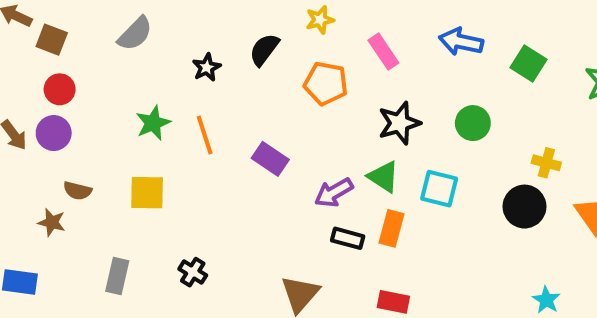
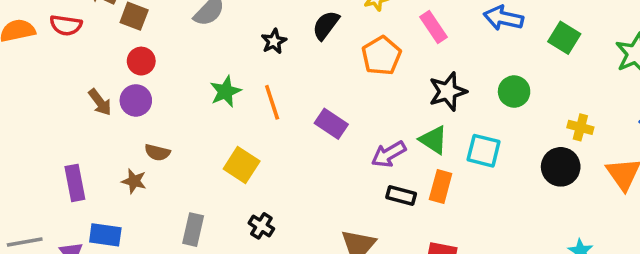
orange pentagon: (326, 83) -> (381, 56), turned 30
yellow square: (147, 193) -> (242, 165), moved, turned 32

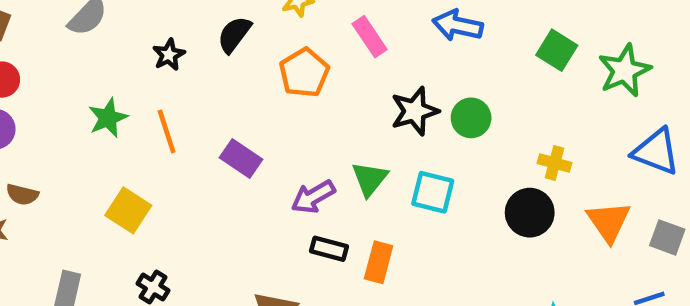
green square: (564, 38) -> (557, 50), moved
black star: (448, 92) -> (415, 111), moved
green triangle: (433, 140) -> (370, 179), turned 36
orange rectangle: (441, 187) -> (379, 262), moved

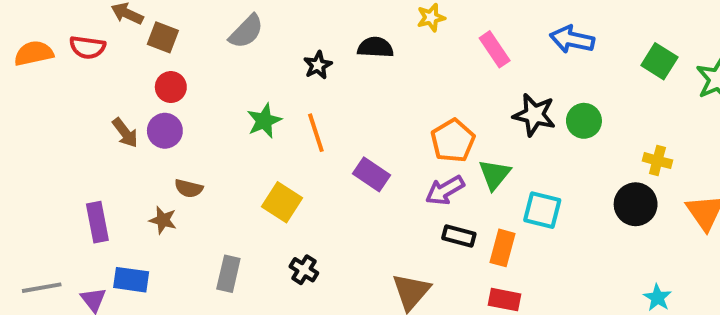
black semicircle: (234, 34) -> (375, 47), turned 56
orange pentagon: (304, 73) -> (453, 141), moved
black star: (415, 111) -> (534, 115), turned 30
purple rectangle: (241, 158) -> (371, 174), moved
cyan square: (433, 192) -> (542, 210), moved

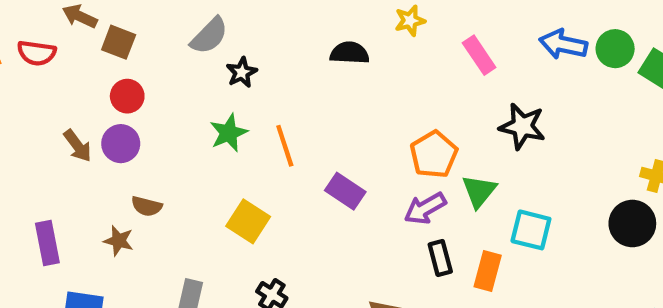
black star: (318, 65) -> (242, 72), moved
green circle: (584, 121) -> (615, 49), moved
black rectangle: (459, 236) -> (440, 258), turned 60

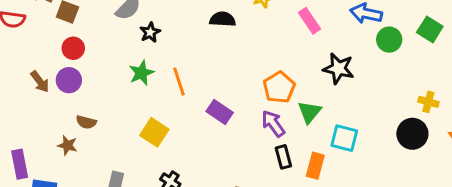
green circle: (615, 49) -> (389, 40), moved
purple arrow: (425, 208) -> (273, 124), turned 84
purple rectangle: (47, 243) -> (20, 164), moved

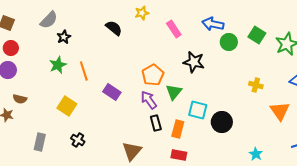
black semicircle: (223, 19) -> (114, 28), turned 36
black circle: (412, 134) -> (222, 122), moved

